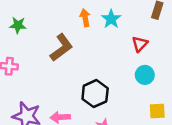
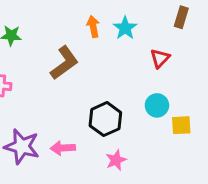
cyan circle: (145, 75) -> (157, 105), moved
yellow square: (157, 111) -> (181, 125), moved

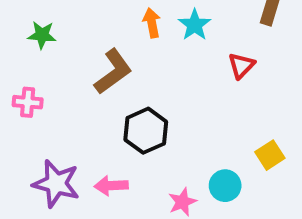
cyan circle: (157, 105) -> (225, 186), moved
black hexagon: (105, 119) -> (146, 131), moved
yellow square: (181, 125) -> (270, 155), turned -30

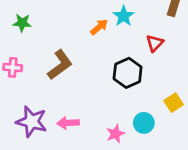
orange arrow: (152, 23) -> (99, 27), moved, turned 60
brown L-shape: (113, 72) -> (60, 65), moved
black hexagon: (146, 131) -> (128, 73), moved

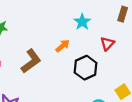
orange arrow: (99, 27) -> (63, 46), moved

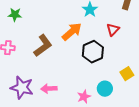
orange arrow: (63, 46) -> (72, 32), size x1.5

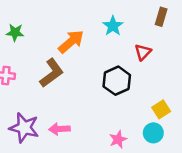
orange arrow: (72, 32) -> (71, 42), moved
cyan circle: (105, 89) -> (153, 133), moved
pink star: (84, 97) -> (118, 139), moved

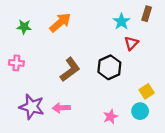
cyan star: (113, 26) -> (121, 21), moved
orange arrow: (71, 42) -> (60, 22), moved
brown L-shape: (52, 73) -> (70, 70), moved

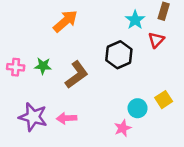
green star: (24, 27) -> (43, 66), moved
red triangle: (131, 43) -> (156, 40), moved
black hexagon: (109, 67) -> (119, 55), moved
cyan circle: (140, 111) -> (138, 108), moved

